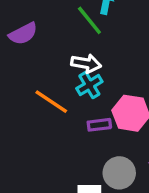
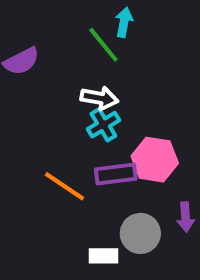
orange line: (51, 102) -> (64, 186), moved
purple rectangle: (99, 125) -> (116, 174), size x1.4

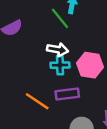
cyan cross: (103, 125) -> (60, 65), turned 30
pink hexagon: (155, 160) -> (90, 65), moved

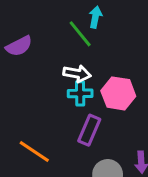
purple rectangle: (67, 94) -> (89, 130), turned -60
orange line: (37, 101) -> (34, 151), moved

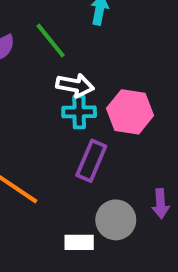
green line: (80, 34) -> (51, 41), moved

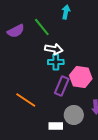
pink hexagon: (130, 112) -> (81, 77), moved

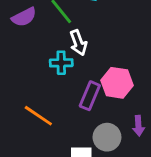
white arrow: (54, 49) -> (78, 43), turned 60
cyan cross: (56, 62) -> (61, 63), moved

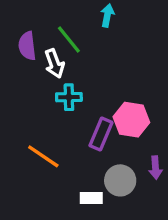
purple semicircle: (24, 17) -> (27, 46), turned 110
white arrow: (78, 43) -> (54, 64), moved

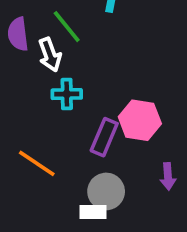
gray circle: (120, 180) -> (106, 191), moved

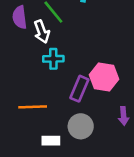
orange line: (37, 163) -> (33, 107), turned -36
white rectangle: (93, 212) -> (51, 141), moved

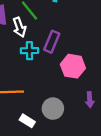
purple rectangle: (79, 89) -> (52, 42), moved
white rectangle: (51, 141) -> (27, 121), turned 32

